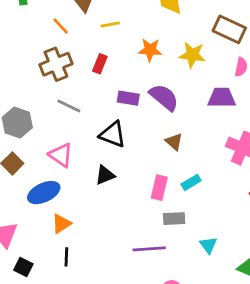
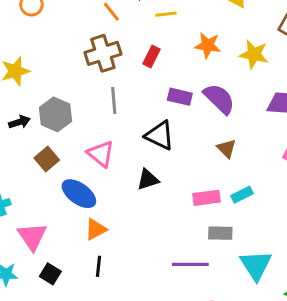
gray line: (69, 106) -> (114, 100), turned 55
pink rectangle: (159, 188) -> (207, 198), turned 65
blue ellipse: (44, 193) -> (79, 194), turned 56
cyan triangle: (208, 245) -> (256, 265), size x1.6

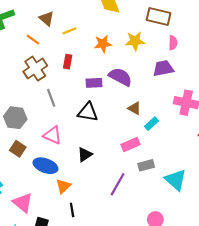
black triangle: (148, 180) -> (85, 155), moved
cyan rectangle: (242, 195) -> (151, 124), moved
purple line: (190, 264) -> (118, 184), moved, turned -45

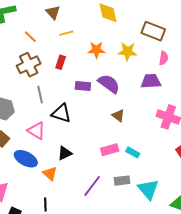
brown triangle: (47, 19) -> (53, 12), moved
black triangle: (88, 112) -> (61, 113), moved
cyan rectangle: (151, 124) -> (133, 152), moved, turned 64
gray rectangle: (146, 165) -> (122, 181), moved
orange triangle: (63, 186) -> (50, 173), moved, turned -42

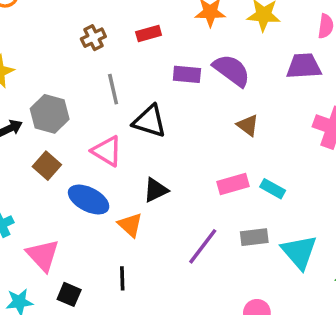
red rectangle: (61, 62) -> (149, 34), turned 56
brown cross: (29, 65) -> (93, 38), size x0.6

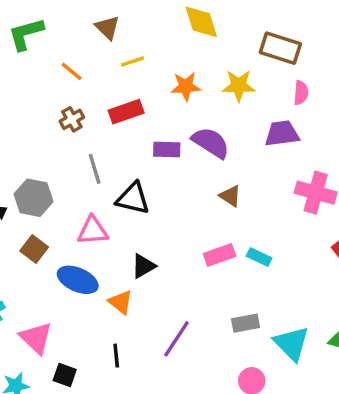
red rectangle: (149, 34) -> (126, 112), size x1.4
pink triangle: (107, 151) -> (93, 231), turned -32
gray rectangle: (254, 237) -> (245, 323), moved
purple line: (203, 246) -> (177, 339), moved
cyan triangle: (299, 252) -> (292, 343), moved

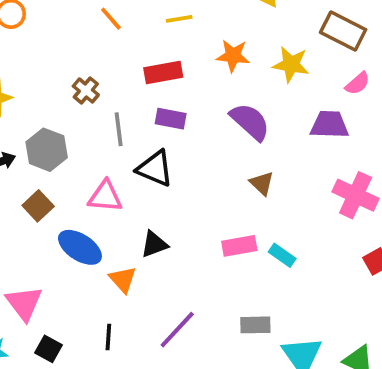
pink semicircle: (301, 93) -> (358, 83), turned 35
brown cross: (72, 119) -> (86, 90), moved, turned -30
purple rectangle: (167, 150) -> (171, 119), moved

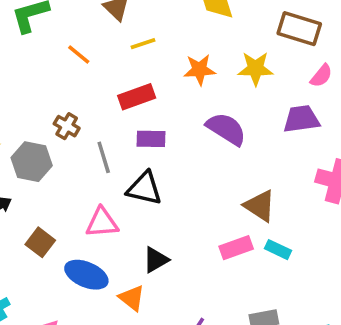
gray hexagon: (47, 150) -> (32, 162), moved
brown triangle: (262, 183) -> (260, 206), moved, size x1.4

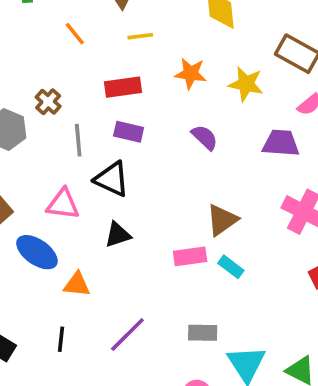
purple semicircle: (226, 129) -> (205, 137), size x0.7
brown triangle: (260, 206) -> (222, 220), turned 40
black triangle: (156, 260) -> (118, 235), moved
orange triangle: (132, 298) -> (77, 284), turned -44

